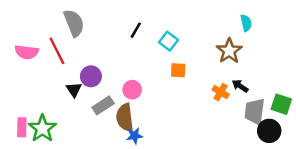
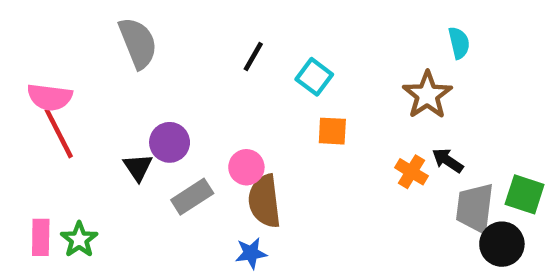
red line: (57, 51) -> (59, 133), moved
brown semicircle: (125, 118) -> (265, 201), moved
green star: (42, 128) -> (79, 240), size x0.7

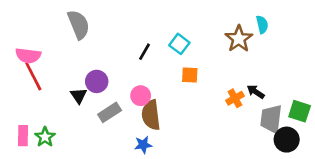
black line: (253, 56) -> (144, 52), moved
brown star: (427, 95) -> (239, 39), moved
orange cross: (411, 172) -> (235, 98), turned 30

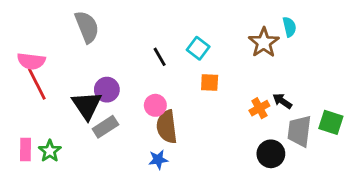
black line: (144, 52) -> (160, 57), turned -60
black triangle: (79, 96) -> (87, 105), size x1.6
gray rectangle: (110, 112) -> (105, 127), moved
black circle: (287, 140) -> (271, 154), moved

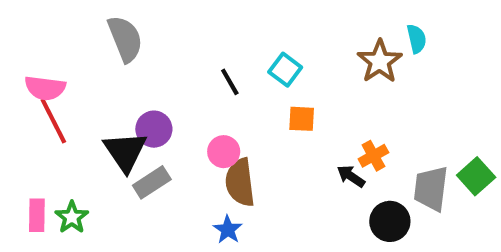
black arrow: (282, 101) -> (351, 176), moved
green square: (331, 122) -> (476, 176), turned 30
blue star: (158, 160) -> (228, 230), turned -30

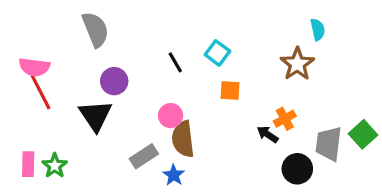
brown star: (380, 61) -> (297, 64), moved
purple circle: (154, 129) -> (114, 81), moved
gray rectangle: (152, 182) -> (144, 156), moved

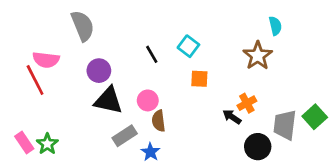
pink semicircle: (34, 67) -> (46, 60), moved
black triangle: (95, 116) -> (108, 100), moved, turned -44
brown semicircle: (183, 139) -> (159, 121), size x0.7
pink rectangle: (28, 164) -> (24, 143), turned -35

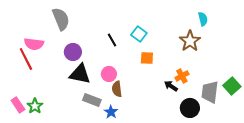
gray rectangle: (125, 136) -> (92, 100), turned 54

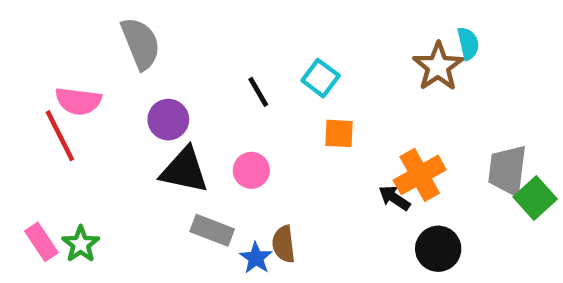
brown star: (190, 41) -> (438, 67), moved
orange cross: (182, 76) -> (420, 175), size x1.5
brown semicircle: (117, 89) -> (284, 244), moved
gray trapezoid: (210, 92) -> (507, 170), moved

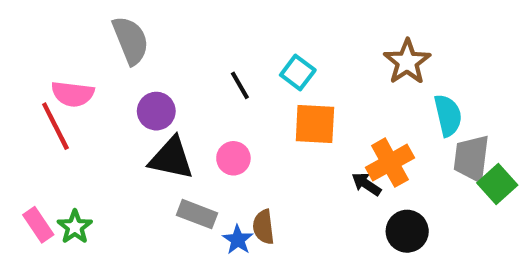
cyan semicircle: (468, 43) -> (448, 115), moved, size x1.4
orange square: (339, 133) -> (315, 124), size x1.5

